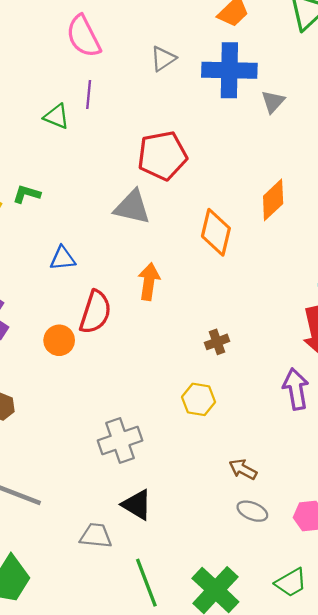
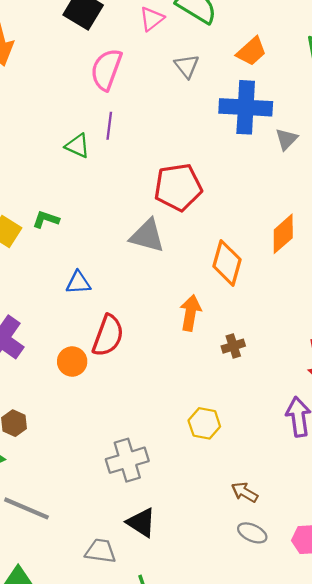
pink semicircle: (83, 36) -> (106, 69), turned 45
gray triangle: (163, 59) -> (187, 66), moved, turned -36
orange arrow: (149, 281) -> (191, 313), moved
brown cross: (217, 342) -> (233, 346), moved

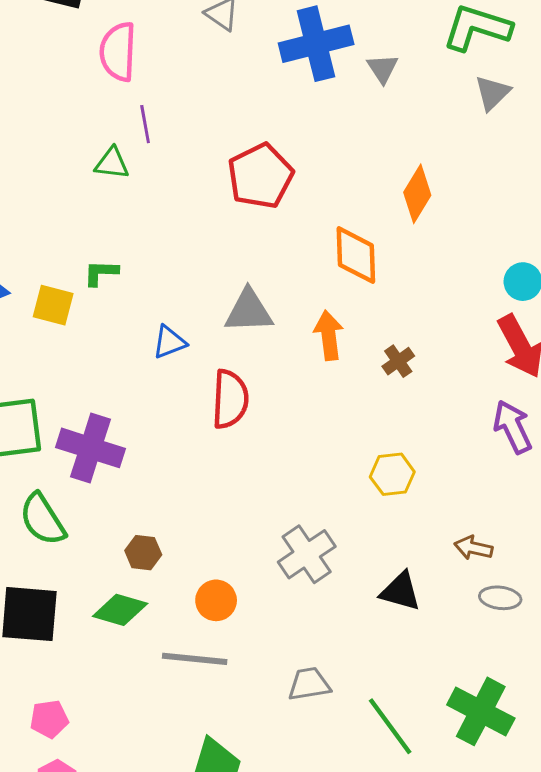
gray triangle: (147, 236) -> (249, 311), moved
orange circle: (72, 362) -> (216, 600), moved
black triangle: (141, 523) -> (400, 591), moved

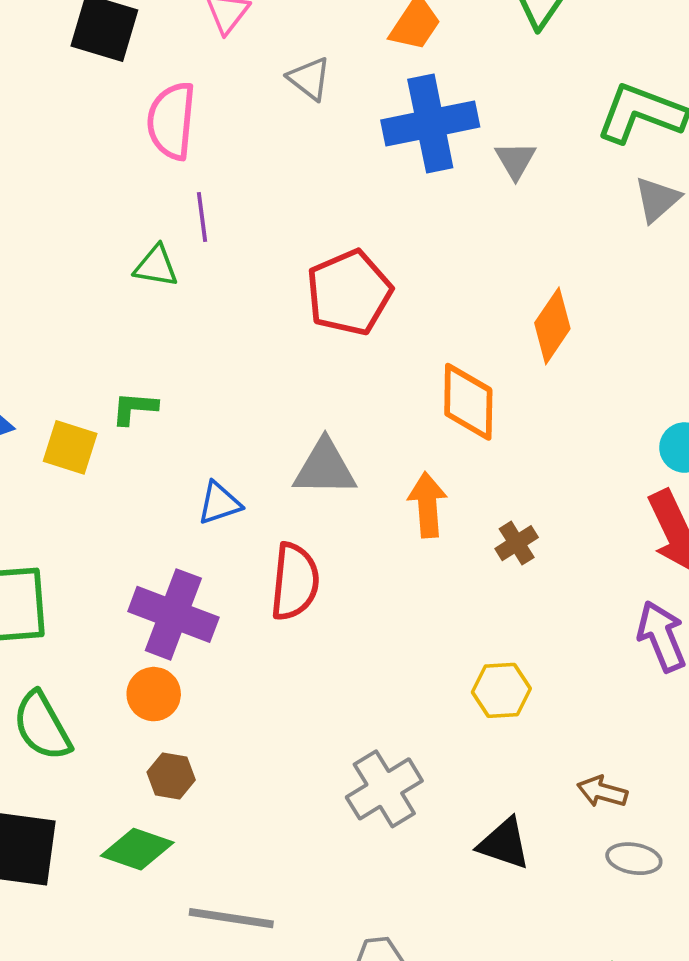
purple cross: (90, 448) -> (173, 614), moved
orange circle: (216, 600) -> (154, 694), moved

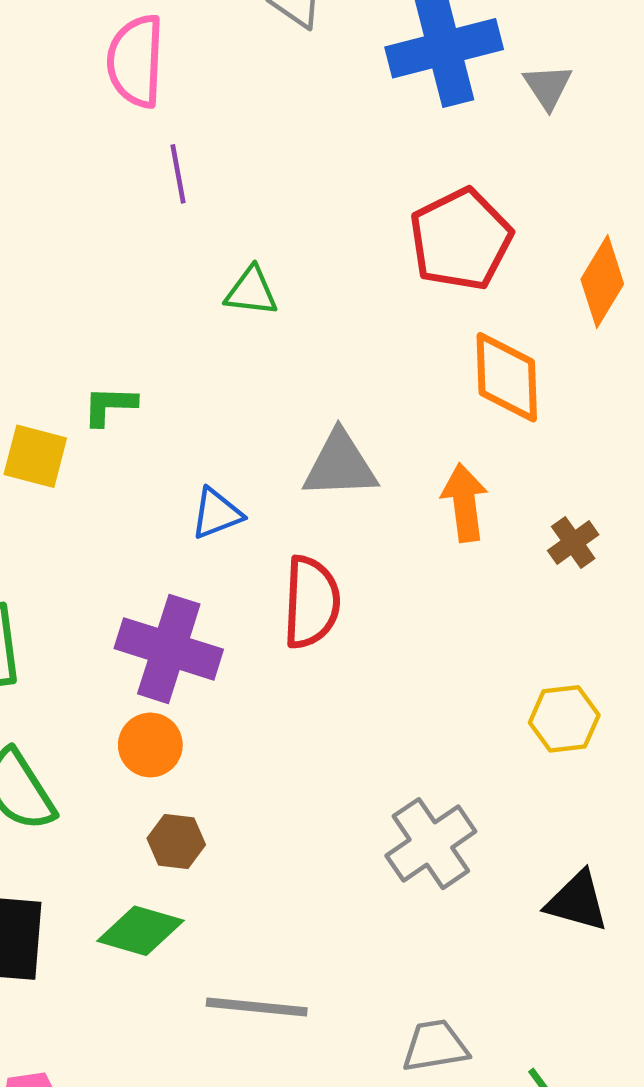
green triangle: (156, 266) -> (251, 291), moved
red pentagon: (349, 293) -> (461, 239), moved

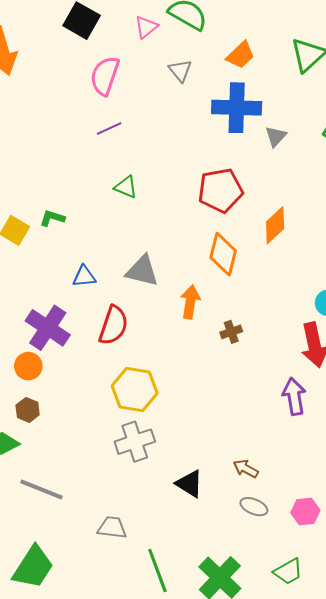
purple line: (178, 174) -> (109, 128), turned 60
yellow hexagon: (564, 719) -> (135, 390), moved, size x1.5

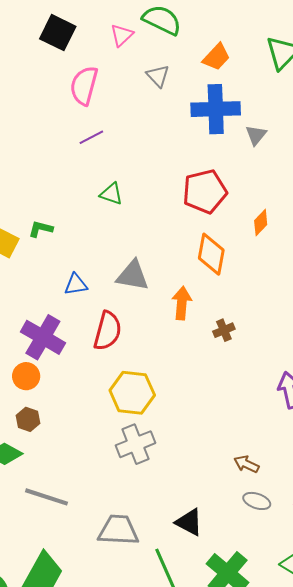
orange diamond: (275, 225) -> (261, 223), size x0.7
black triangle: (189, 484) -> (189, 522), moved
gray trapezoid: (112, 528) -> (118, 530), size x1.4

